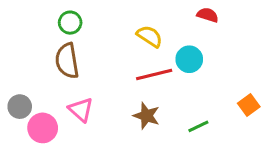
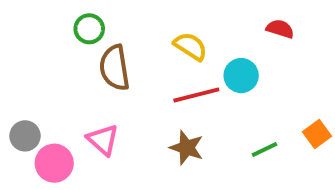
red semicircle: (208, 15) -> (280, 29), moved
brown semicircle: (67, 61) -> (115, 68), moved
green line: (198, 126) -> (264, 150), moved

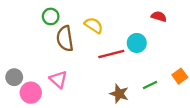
yellow semicircle: (190, 46) -> (94, 25), moved
brown star: (187, 148) -> (119, 94), moved

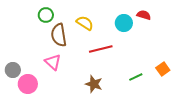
cyan circle: (137, 43) -> (124, 23), moved
pink triangle: (58, 79) -> (53, 62), moved
brown star: (119, 94) -> (94, 84), moved

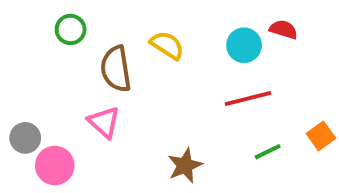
green circle: (46, 15) -> (71, 29), moved
red line: (101, 49) -> (248, 98), moved
brown star: (94, 84) -> (185, 166), turned 30

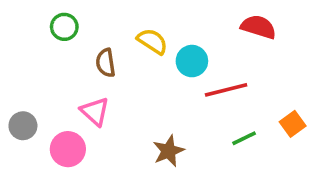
red semicircle: (283, 29) -> (258, 27), size x1.4
cyan circle: (244, 45) -> (192, 61), moved
brown semicircle: (116, 69) -> (106, 63), size x0.7
pink circle: (55, 166) -> (68, 149), moved

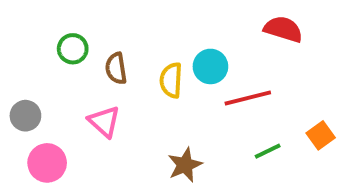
green circle: (64, 27) -> (73, 49), moved
yellow semicircle: (152, 41) -> (171, 80), moved, turned -120
gray circle: (23, 126) -> (25, 116), moved
pink circle: (68, 149) -> (47, 163), moved

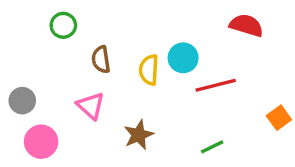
green circle: (73, 49) -> (63, 25), moved
green line: (268, 151) -> (212, 147), moved
brown star: (185, 165) -> (139, 135), moved

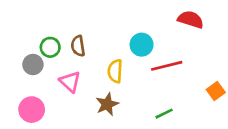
green circle: (63, 25) -> (50, 47), moved
yellow semicircle: (149, 70) -> (115, 71), moved
gray circle: (22, 101) -> (33, 64), moved

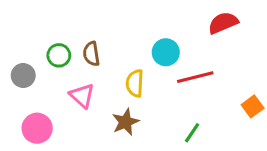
red semicircle: (191, 19) -> (223, 23), turned -40
gray circle: (33, 64) -> (23, 76), moved
green line: (164, 114) -> (192, 133), turned -30

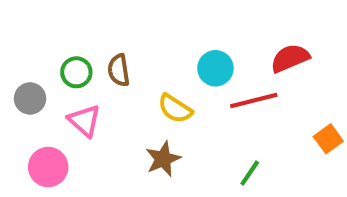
red semicircle: (223, 23) -> (290, 58), moved
yellow semicircle: (135, 83) -> (175, 109), turned -60
pink triangle: (82, 96) -> (84, 121), moved

